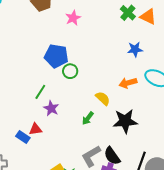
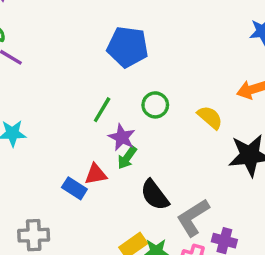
green circle: (70, 71) -> (155, 105), moved
green arrow: (88, 118) -> (127, 158), moved
black semicircle: (112, 156) -> (155, 195), moved

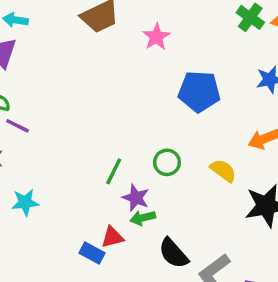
blue pentagon: (128, 47) -> (199, 91), moved
green arrow: (127, 158) -> (143, 218), turned 45

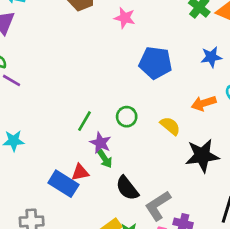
pink star: (156, 37) -> (125, 18), turned -30
green arrow: (143, 218) -> (105, 159), turned -114
blue rectangle: (92, 253) -> (63, 184), size x1.5

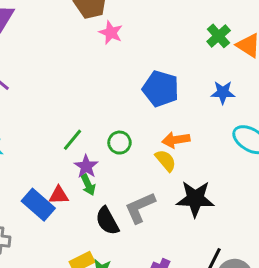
pink star: (125, 18) -> (111, 33), moved
orange arrow: (204, 103) -> (176, 140), moved
gray L-shape: (158, 206) -> (140, 208), moved

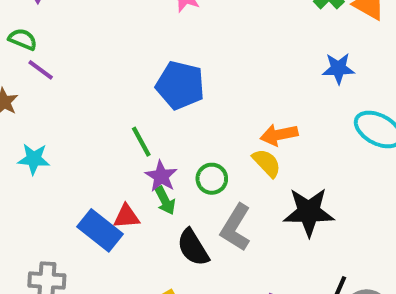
blue pentagon: (161, 89) -> (180, 85), moved
green line: (73, 140) -> (141, 142), turned -65
green circle: (119, 143) -> (212, 179), moved
gray L-shape: (140, 208) -> (236, 228), turned -32

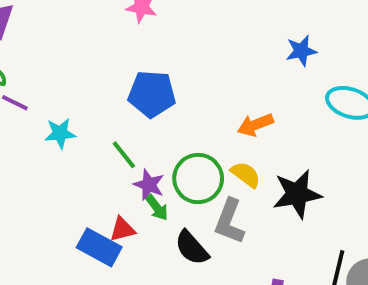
cyan star: (34, 159) -> (60, 133), moved
yellow semicircle: (267, 163) -> (246, 175), moved
green circle: (212, 179) -> (198, 179), size x1.6

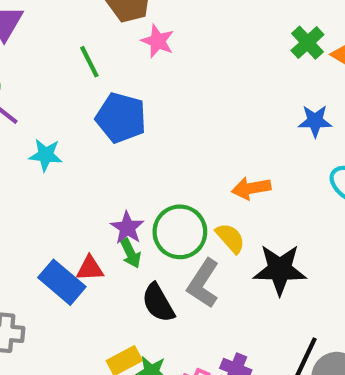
blue pentagon: (152, 94) -> (121, 118), moved
green line: (124, 155) -> (89, 62), moved

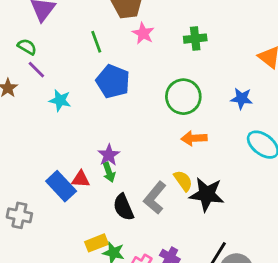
green cross: (307, 43) -> (195, 39), moved, turned 30
green circle: (180, 232) -> (183, 97), moved
yellow semicircle: (230, 238) -> (183, 181), moved

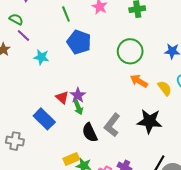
orange arrow: (194, 138) -> (139, 81), turned 36
red triangle: (81, 179) -> (62, 97), moved, turned 40
yellow semicircle: (183, 181) -> (165, 88), moved

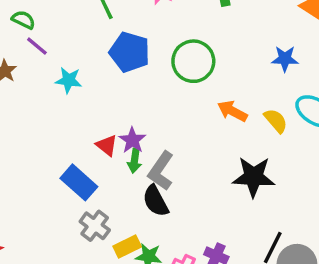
green circle: (130, 51) -> (193, 61), moved
green arrow: (78, 108) -> (134, 161), turned 32
gray L-shape: (112, 125) -> (161, 171), moved
gray cross: (15, 141) -> (95, 226), moved, turned 30

